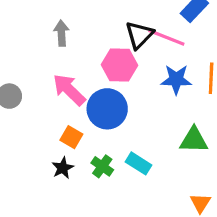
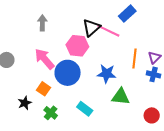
blue star: (176, 79) -> (107, 74), moved
green cross: (102, 166) -> (51, 113), moved
black star: (63, 168) -> (25, 103), moved

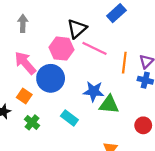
pink line: (108, 31) -> (95, 48), moved
blue star: (107, 74) -> (94, 91), moved

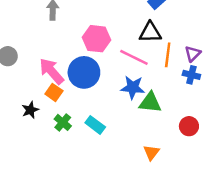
black triangle: (77, 29) -> (150, 32), moved, turned 40
pink line: (95, 48) -> (134, 57), moved
pink arrow: (25, 63) -> (51, 71), moved
cyan rectangle: (69, 118) -> (95, 125), moved

